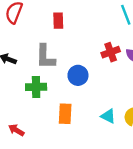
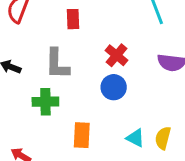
red cross: (111, 52) -> (117, 55), moved, turned -30
blue circle: (78, 75) -> (114, 87), moved

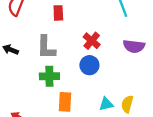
green cross: (45, 102) -> (49, 76), moved
cyan triangle: (135, 138) -> (106, 104), turned -40

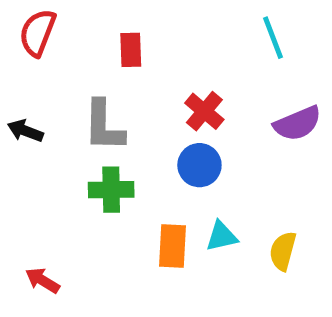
purple semicircle: (134, 46) -> (298, 123), turned -30
orange rectangle: (65, 102) -> (172, 246), moved
cyan triangle: (106, 104) -> (222, 236), moved

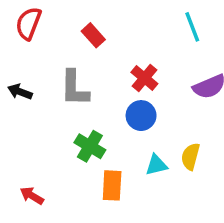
red rectangle: (131, 50) -> (93, 35), turned -40
green cross: (111, 190) -> (90, 146), moved, turned 32
orange rectangle: (172, 246) -> (112, 185), moved
yellow semicircle: (283, 251) -> (191, 156), moved

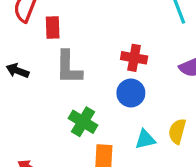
red rectangle: (93, 35) -> (53, 27), moved, turned 40
red cross: (144, 78) -> (134, 58), turned -30

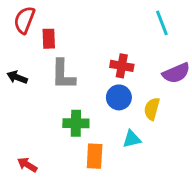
green cross: (83, 122) -> (76, 123), turned -30
yellow semicircle: (177, 131) -> (152, 109), moved

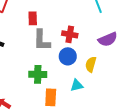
red rectangle: (49, 39) -> (33, 18), moved
gray L-shape: (63, 74) -> (42, 40), moved

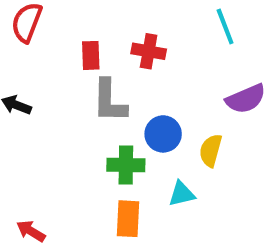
red cross: (70, 34) -> (149, 51), moved
green cross: (38, 74) -> (126, 165), moved

